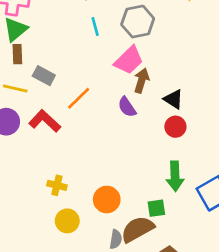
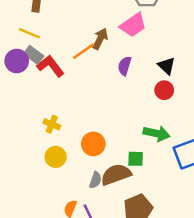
gray rectangle: (44, 76) -> (34, 55), moved
brown arrow: (142, 81) -> (100, 39), moved
purple semicircle: (127, 107) -> (125, 66), turned 42
green arrow: (175, 176) -> (157, 134), turned -85

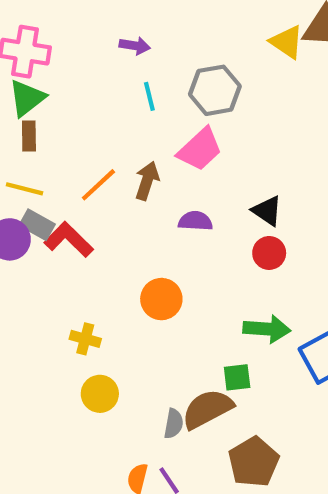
orange line: (84, 51) -> (98, 185), moved
purple semicircle: (125, 66) -> (195, 221), turned 84
orange circle: (93, 144) -> (161, 299), moved

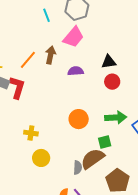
black triangle: (267, 211) -> (109, 62), turned -35
red L-shape: (69, 240) -> (17, 87), turned 70
orange circle: (161, 299) -> (79, 119), moved

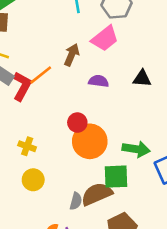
orange line: (28, 60) -> (41, 75), moved
red circle: (112, 82) -> (77, 123), moved
orange circle: (79, 119) -> (90, 141), size x1.4
green square: (105, 142) -> (116, 177), size x1.5

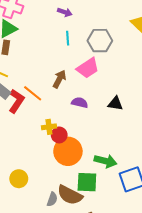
orange line: (41, 75) -> (33, 93), turned 72
yellow cross: (27, 146) -> (49, 127), moved, turned -32
brown semicircle: (97, 194) -> (70, 195), turned -135

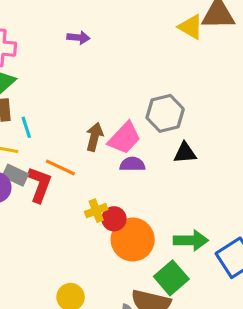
cyan line: (68, 38) -> (26, 127), moved
gray hexagon: (100, 41) -> (165, 113), moved
pink trapezoid: (88, 68) -> (124, 138), moved
green square: (87, 182) -> (171, 278), turned -30

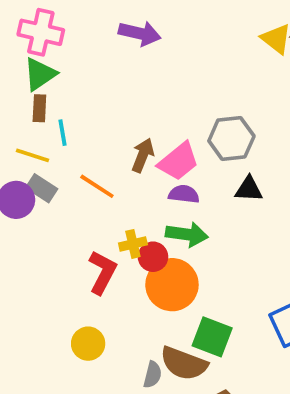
purple arrow: (78, 38) -> (140, 33), size x1.5
red L-shape: (40, 184) -> (102, 272), moved
green arrow: (191, 240) -> (187, 234), moved
green square: (171, 278) -> (212, 337), turned -36

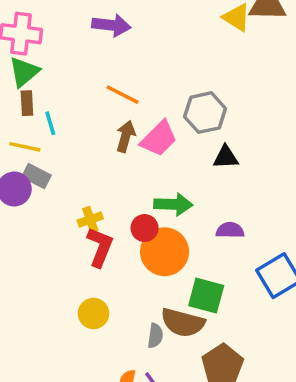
orange line: (97, 186) -> (122, 95), moved
purple semicircle: (184, 194) -> (230, 230), moved
yellow cross: (133, 244) -> (90, 219), moved

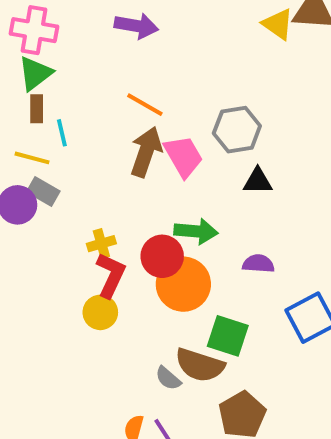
brown arrow: (126, 136) -> (146, 152), size x1.4
pink trapezoid: (159, 139) -> (183, 156), turned -78
red circle: (145, 228) -> (162, 256), size x1.4
yellow circle: (94, 313) -> (100, 312), moved
gray semicircle: (155, 336) -> (168, 378), turned 120

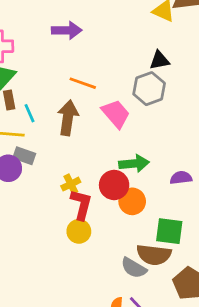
brown arrow: (146, 152) -> (68, 118), moved
black triangle: (258, 181) -> (160, 60), moved
orange circle: (183, 284) -> (132, 201), size x0.7
gray semicircle: (168, 378) -> (134, 268), size x1.4

